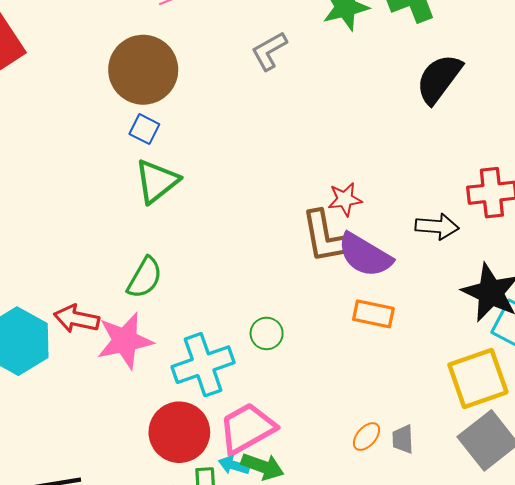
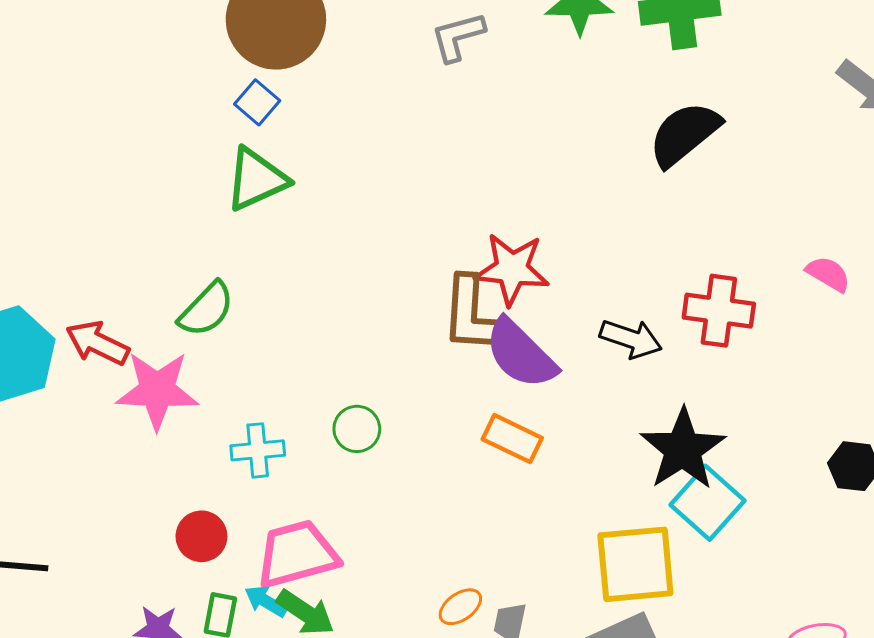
red star: (345, 199) -> (512, 269), size x1.5
cyan cross: (203, 365) -> (258, 450), size x0.6
red circle: (179, 432) -> (201, 536), size x0.6

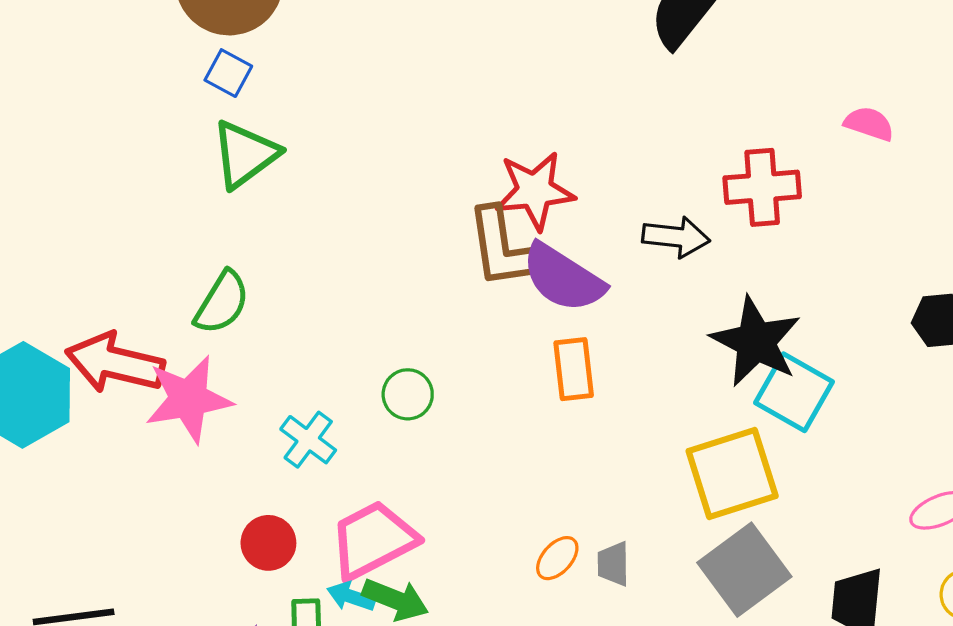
red arrow: (97, 343) -> (115, 363), size x1.4
orange rectangle: (512, 439) -> (574, 369), turned 70
cyan cross: (258, 450) -> (308, 440), turned -36

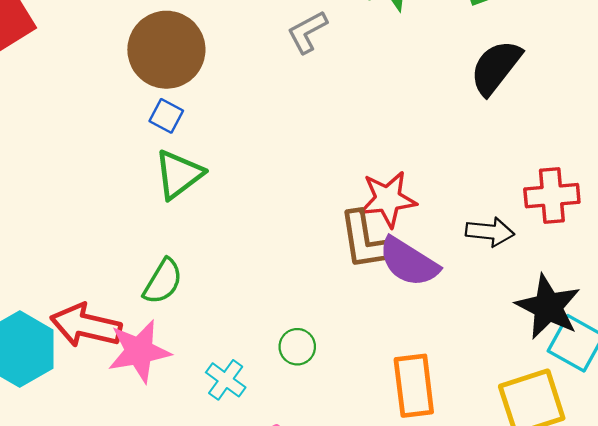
orange rectangle: (574, 369) -> (414, 386), moved, size x1.4

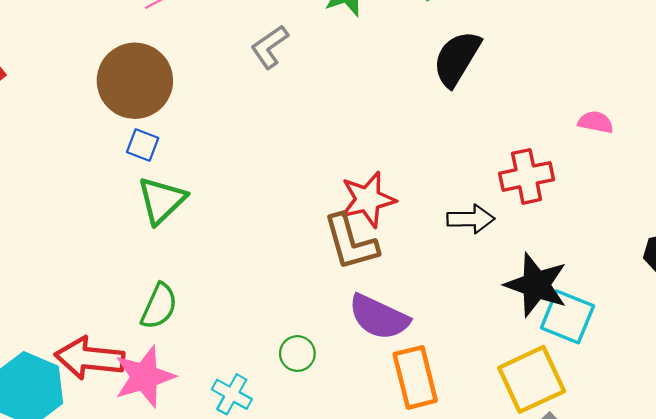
purple semicircle: (409, 262) -> (379, 317), moved

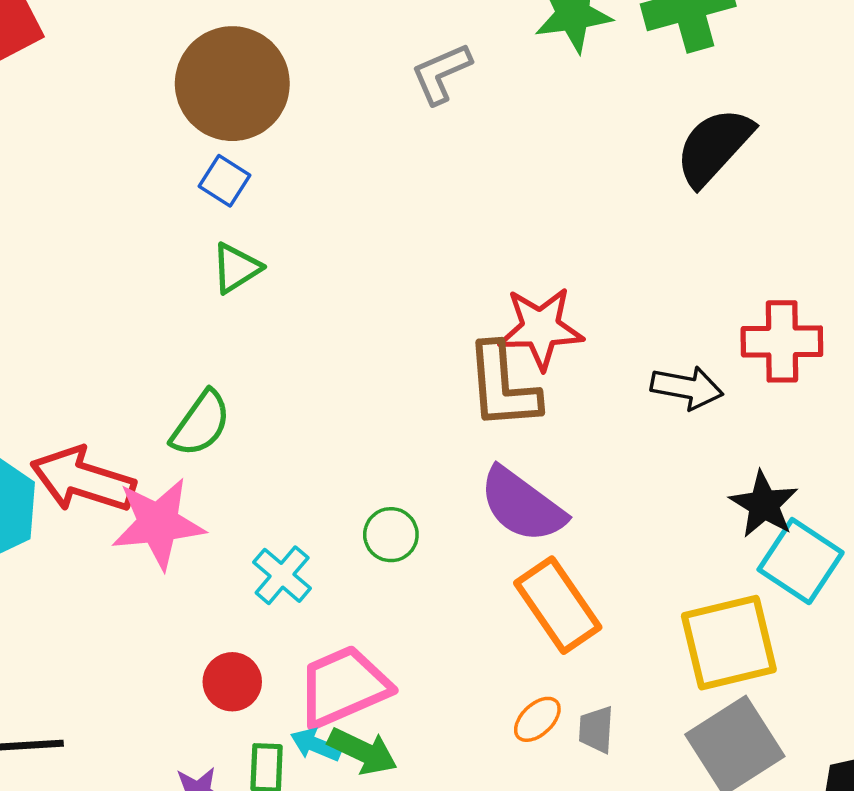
green triangle: (162, 200) -> (236, 268), size x0.7
black star: (536, 285) -> (764, 504), size x0.7
orange rectangle: (415, 377) -> (558, 605), turned -32

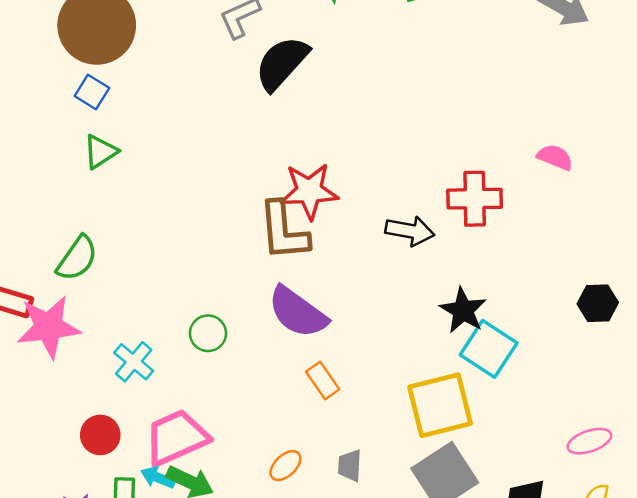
black semicircle: (714, 147) -> (282, 63), moved
orange rectangle: (558, 605) -> (323, 381), size x0.6
orange ellipse: (537, 719) -> (285, 466), moved

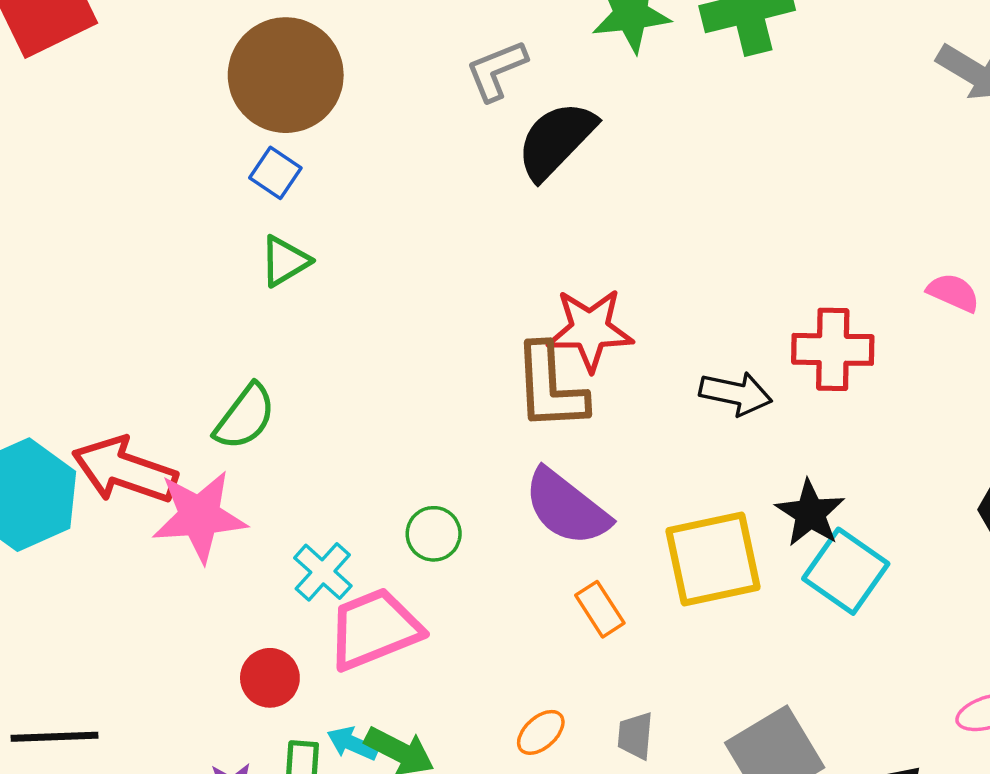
yellow square: (440, 405) -> (713, 559), moved
pink trapezoid: (176, 437) -> (374, 629), moved

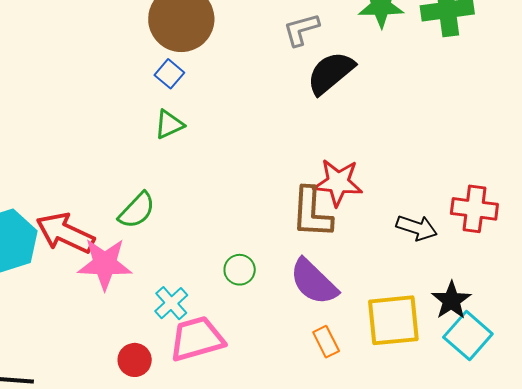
green circle: (434, 534) -> (240, 270), moved

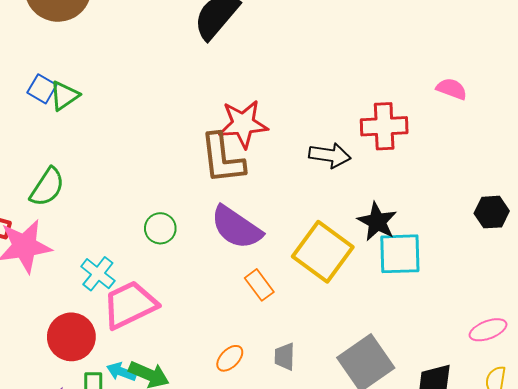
blue square: (169, 74) -> (42, 89), moved
yellow square: (393, 320) -> (323, 252), turned -38
cyan square: (468, 335) -> (400, 254), turned -33
red circle: (135, 360) -> (71, 337), size x1.4

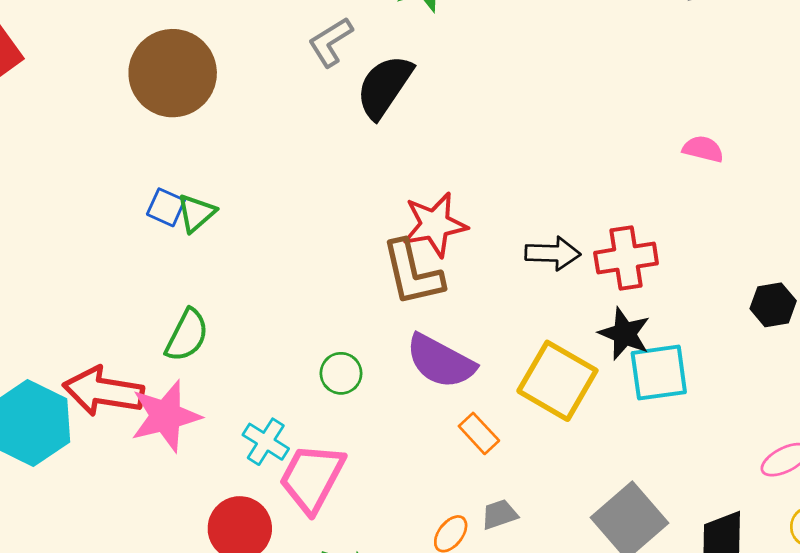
red cross: (384, 126) -> (626, 258), moved
pink trapezoid: (130, 305) -> (312, 478), turned -30
gray trapezoid: (285, 357) -> (499, 514), moved, turned 76

